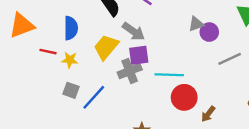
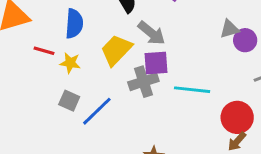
red circle: (184, 97) -> (237, 117), moved

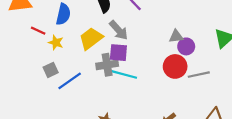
cyan line: (192, 90) -> (124, 74), moved
gray square: (69, 101) -> (51, 70), turned 32
red circle: (237, 117) -> (175, 66), moved

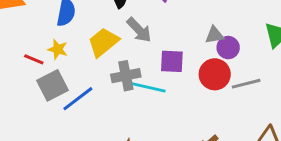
red line: (38, 31) -> (34, 59), moved
purple square: (118, 53) -> (172, 61), moved
gray square: (51, 70) -> (52, 85), size x1.5

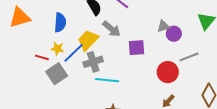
red circle: (215, 74) -> (168, 72), moved
gray cross: (126, 76) -> (93, 62), moved
cyan line: (148, 87) -> (107, 80), moved
blue line: (78, 99) -> (74, 53), moved

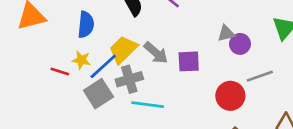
gray arrow: (111, 29) -> (156, 53), moved
gray square: (57, 74) -> (98, 94), moved

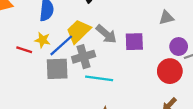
purple circle: (240, 44) -> (179, 47), moved
gray square: (98, 94) -> (57, 69), turned 30

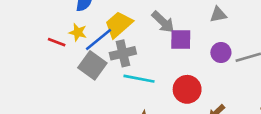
gray arrow: (106, 34) -> (163, 22), moved
purple circle: (179, 47) -> (221, 53), moved
gray square: (57, 69) -> (92, 65), turned 35
red circle: (170, 71) -> (187, 89), moved

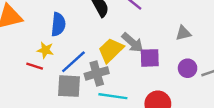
yellow trapezoid: (119, 24) -> (111, 50), moved
yellow star: (78, 32) -> (45, 50), moved
gray square: (92, 65) -> (69, 86), turned -30

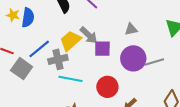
yellow star: (45, 50) -> (13, 15), moved
purple circle: (188, 68) -> (133, 58), size x1.6
gray square: (69, 86) -> (22, 69), moved, turned 30

